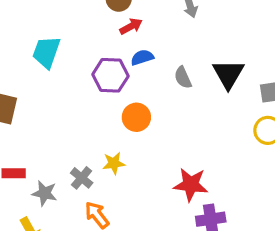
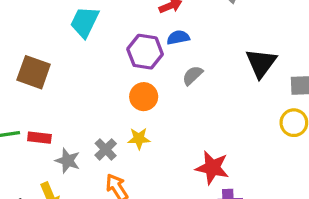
gray semicircle: (183, 78) -> (193, 75), moved, turned 65
orange circle: (136, 117) -> (144, 97), moved

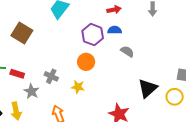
black triangle: (261, 63) -> (148, 88), moved
gray semicircle: (193, 75) -> (127, 51), moved, turned 64
gray cross: (106, 149) -> (51, 76), moved, turned -32

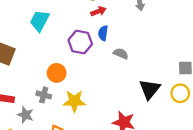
blue semicircle: (115, 30) -> (103, 33), turned -72
orange circle: (86, 62) -> (57, 73), moved
yellow star: (78, 87) -> (74, 101), size x1.5

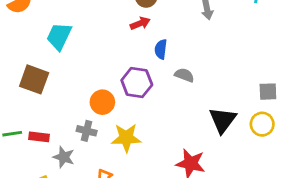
red arrow: (98, 11) -> (140, 23), moved
cyan trapezoid: (40, 21) -> (59, 36), moved
purple hexagon: (80, 42) -> (137, 83), moved

